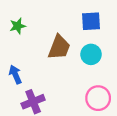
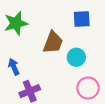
green star: (18, 26) -> (16, 23), size x1.6
cyan circle: (91, 54) -> (76, 57), moved

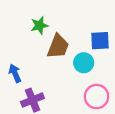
blue square: (82, 19) -> (100, 41), moved
green star: (16, 23) -> (39, 25), moved, size x0.7

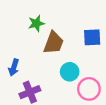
cyan circle: (84, 63) -> (70, 72), moved
blue arrow: (15, 73) -> (14, 67), turned -140

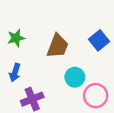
green star: (36, 23) -> (16, 38), moved
blue square: (92, 37) -> (99, 40), turned -36

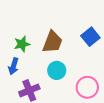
green star: (16, 38) -> (22, 44), moved
cyan circle: (75, 77) -> (57, 70), moved

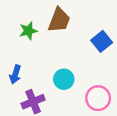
brown trapezoid: (53, 42) -> (59, 20), moved
green star: (22, 44) -> (28, 31), moved

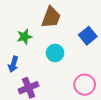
green star: (28, 31) -> (24, 37), moved
cyan circle: (64, 79) -> (55, 53), moved

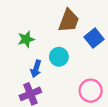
brown trapezoid: (51, 17) -> (69, 21), moved
blue arrow: (13, 64) -> (36, 69), moved

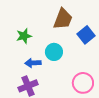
blue arrow: (36, 69) -> (33, 63), turned 70

